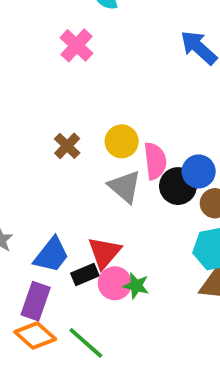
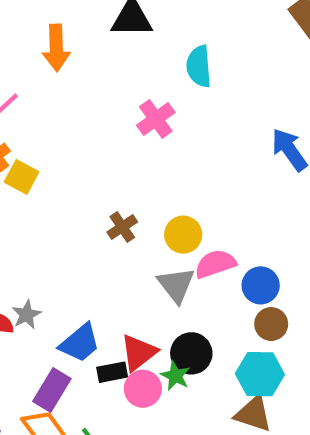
pink semicircle: (155, 161) -> (215, 264), turned -114
black circle: (178, 186) -> (191, 353), moved
green star: (136, 286) -> (175, 376), moved

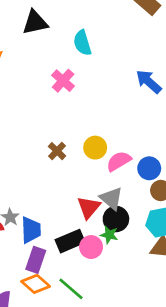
gray triangle: (176, 285) -> (111, 198), moved
blue trapezoid: (80, 343) -> (31, 230), moved, turned -40
red triangle: (139, 353) -> (89, 207), moved
black rectangle: (112, 372) -> (70, 241), size x1.5

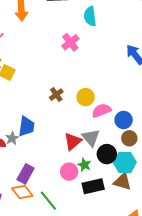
black circle: (116, 219) -> (107, 154), moved
blue trapezoid: (31, 230) -> (26, 126), moved
black rectangle: (70, 241) -> (93, 186), moved

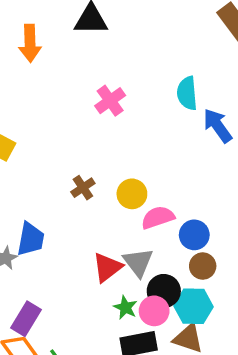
cyan semicircle: (90, 16) -> (187, 93), moved
pink circle: (69, 172) -> (154, 311), moved

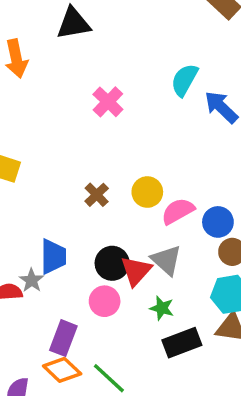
cyan semicircle: (187, 93) -> (184, 80), turned 44
black circle: (164, 291) -> (112, 263), moved
pink circle: (154, 311) -> (105, 301), moved

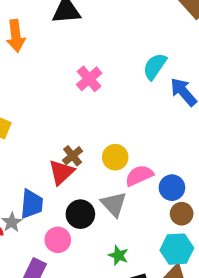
gray triangle: (166, 260) -> (114, 204), moved
red triangle: (136, 271) -> (61, 172), moved
pink circle: (105, 301) -> (58, 240), moved

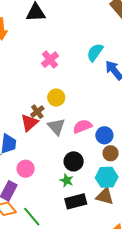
yellow circle: (115, 157) -> (56, 98), moved
gray triangle: (114, 204) -> (56, 127), moved
black circle: (80, 214) -> (74, 161), moved

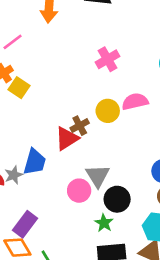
pink semicircle: (82, 126) -> (135, 102), moved
gray triangle: (56, 127) -> (98, 176), moved
pink circle: (26, 169) -> (79, 191), moved

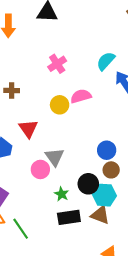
brown cross: (80, 126) -> (12, 90), moved, turned 32
red triangle: (67, 138) -> (28, 129), turned -30
black circle: (117, 199) -> (88, 184), moved

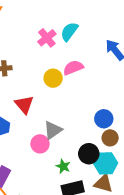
cyan semicircle: (106, 61) -> (69, 32), moved
gray triangle: (54, 157) -> (53, 130), turned 36

